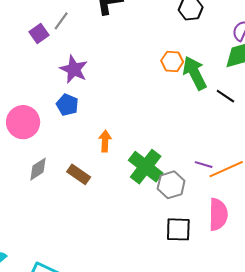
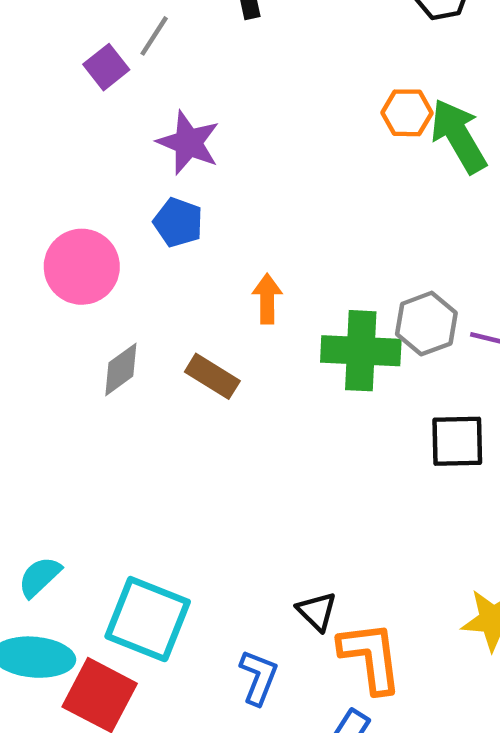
green cross: (146, 167) -> (361, 351), turned -32
gray hexagon: (171, 185) -> (426, 324), moved
black square: (178, 229) -> (457, 441), moved

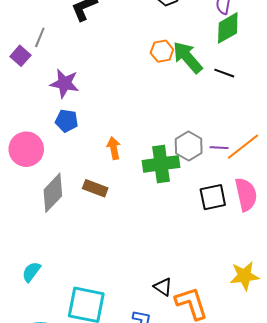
gray diamond: (121, 369) -> (53, 193), size x1.5
cyan semicircle: (40, 577) -> (31, 272), moved

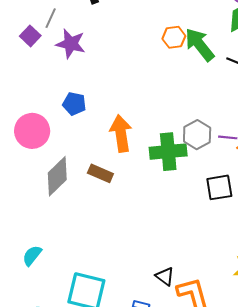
purple star: (65, 83) -> (71, 44), moved
orange arrow: (114, 148) -> (121, 133), size x1.6

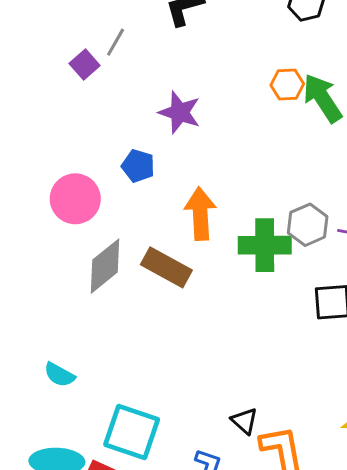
purple star: (71, 44) -> (180, 112), moved
brown rectangle: (100, 173) -> (166, 267), size x1.4
cyan semicircle: (32, 256) -> (59, 375), turned -105

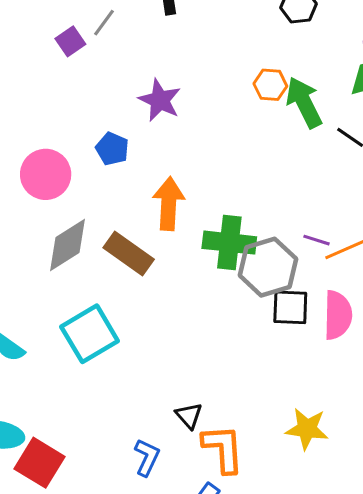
gray hexagon: (308, 225) -> (268, 267), moved, size x1.4
cyan square: (132, 432) -> (90, 334), moved, turned 34

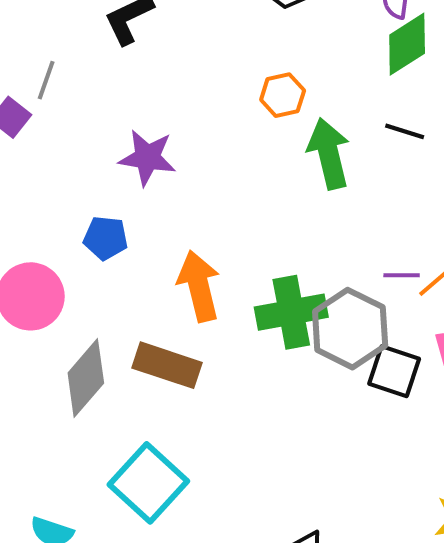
green arrow: (304, 103) -> (329, 154), moved, turned 30
black square: (290, 307) -> (394, 371), turned 33

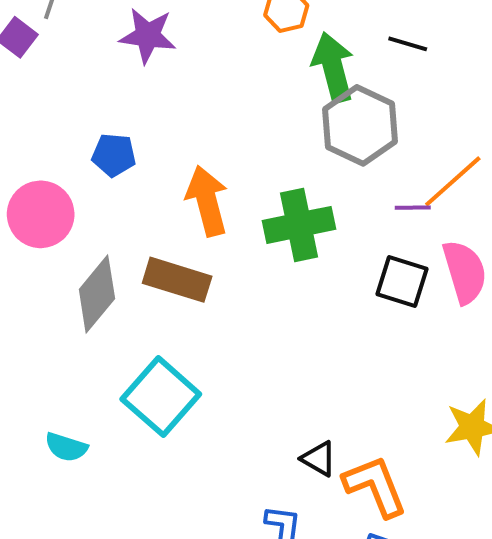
purple star: (147, 158) -> (148, 35), moved
purple line: (402, 275) -> (413, 208), moved
gray hexagon: (350, 329) -> (360, 125), moved

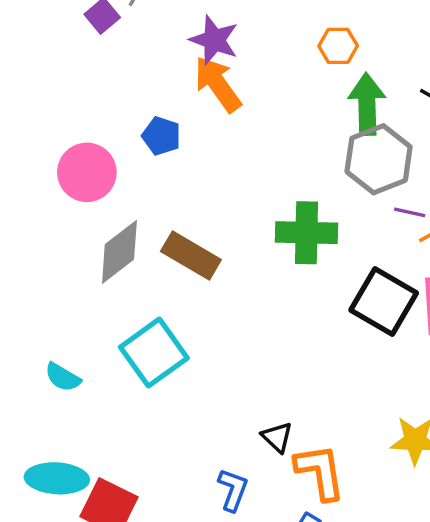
orange arrow: (207, 201) -> (218, 84), moved, turned -34
purple line: (413, 208) -> (410, 212), moved
black square: (402, 281) -> (384, 301), size x1.4

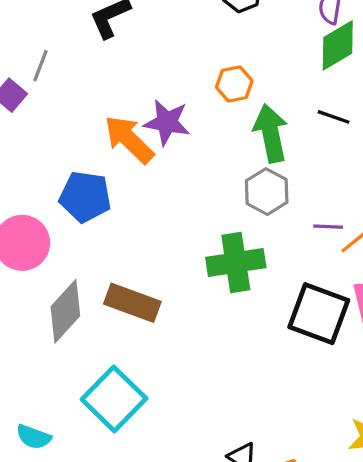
purple star: (214, 40) -> (167, 122), moved
blue pentagon: (161, 136) -> (85, 197), size x1.4
gray hexagon: (379, 159) -> (267, 192), moved, size x0.7

